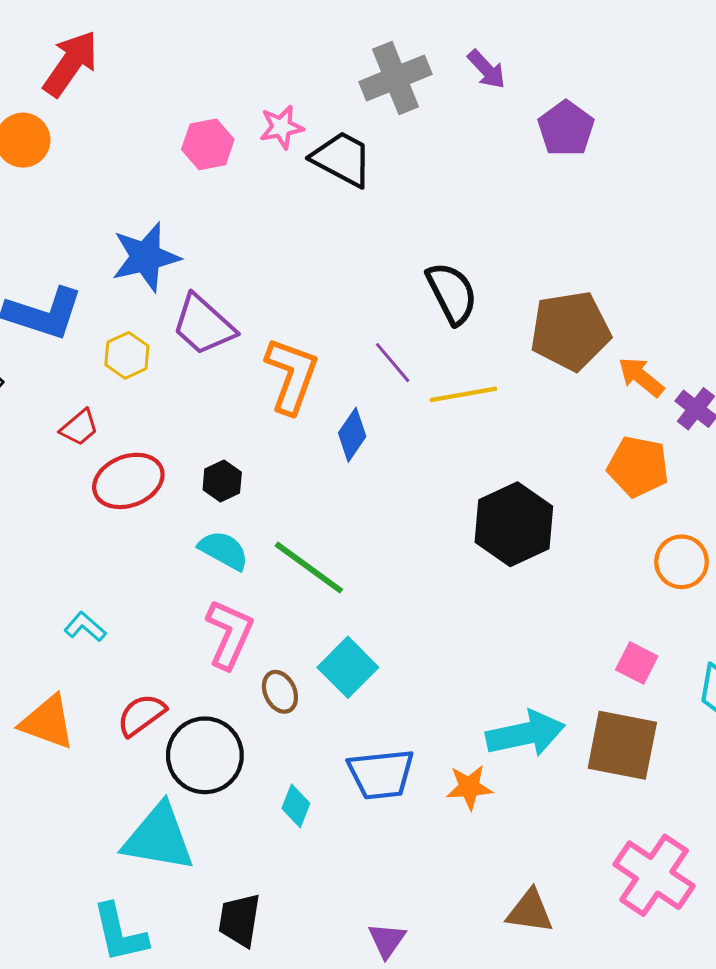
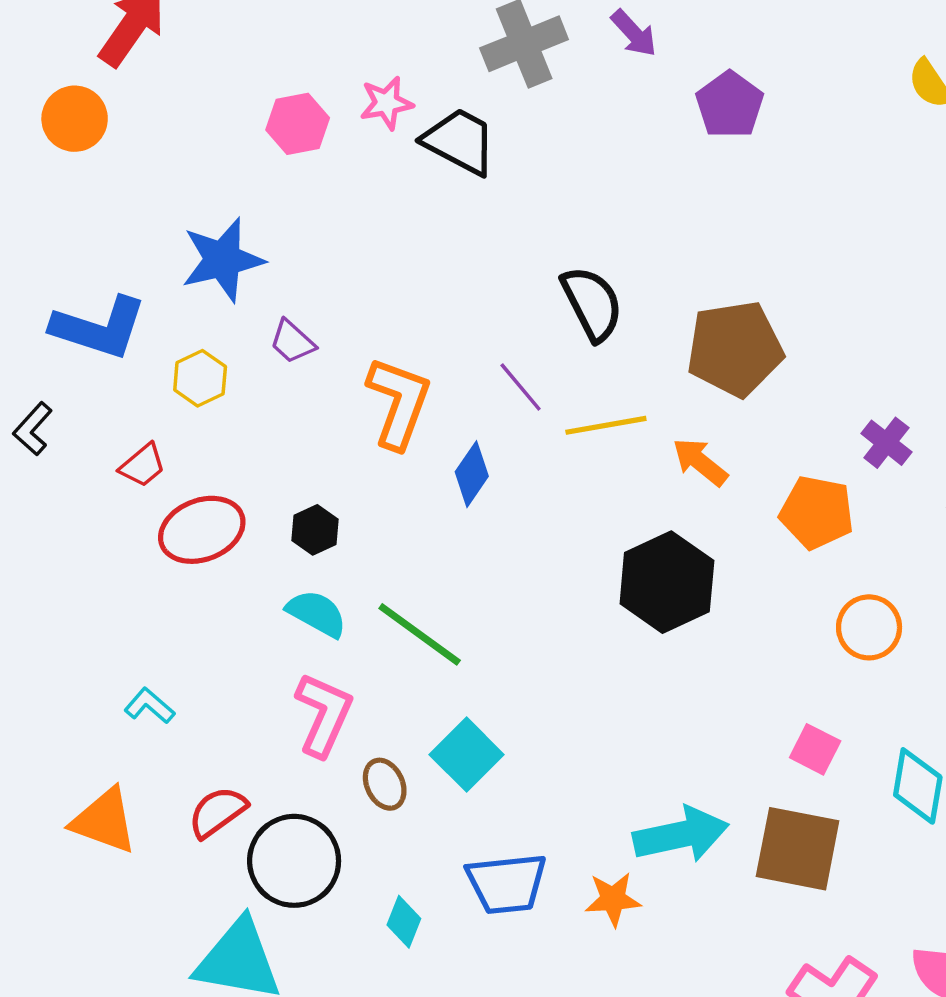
purple trapezoid: (203, 325) -> (292, 342), size x0.6
orange arrow: (641, 377) -> (700, 462), moved

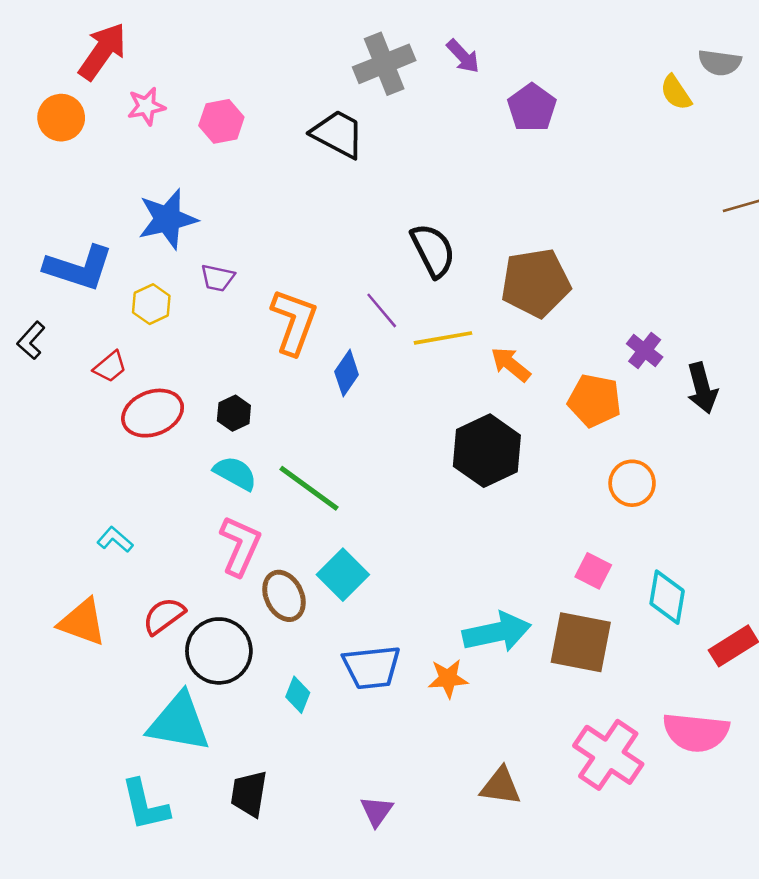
pink star: (386, 103) -> (146, 106), moved
purple trapezoid: (292, 342) -> (218, 278), turned -30
brown ellipse: (385, 784) -> (284, 596), size x1.4

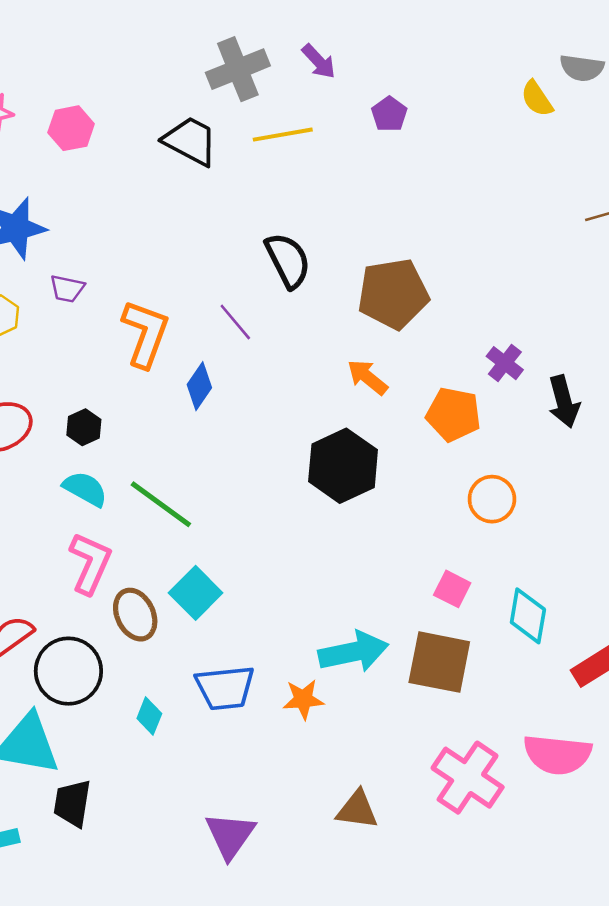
purple pentagon: (532, 108) -> (389, 114), size x0.7
yellow line: (443, 338) -> (283, 135), moved
black trapezoid: (249, 794) -> (72, 803), moved
purple triangle: (377, 811) -> (230, 835), size x1.5

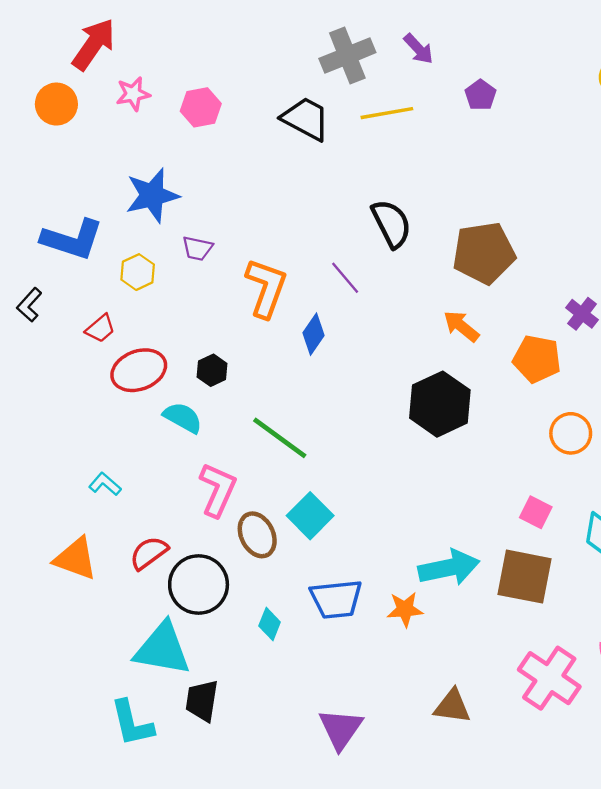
cyan semicircle: (85, 489) -> (183, 418), moved

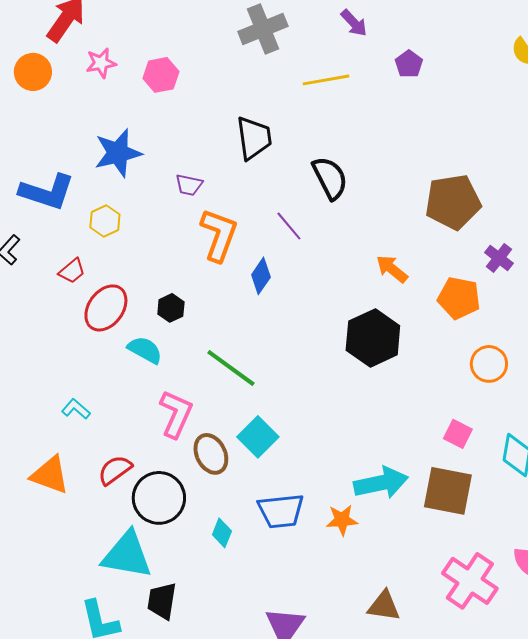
gray cross: (347, 56) -> (263, 29), moved
black trapezoid: (306, 119) -> (254, 138), moved, turned 54
purple trapezoid: (197, 248) -> (189, 185), moved
brown pentagon: (484, 253) -> (453, 202), moved
red ellipse: (139, 370) -> (106, 308), turned -33

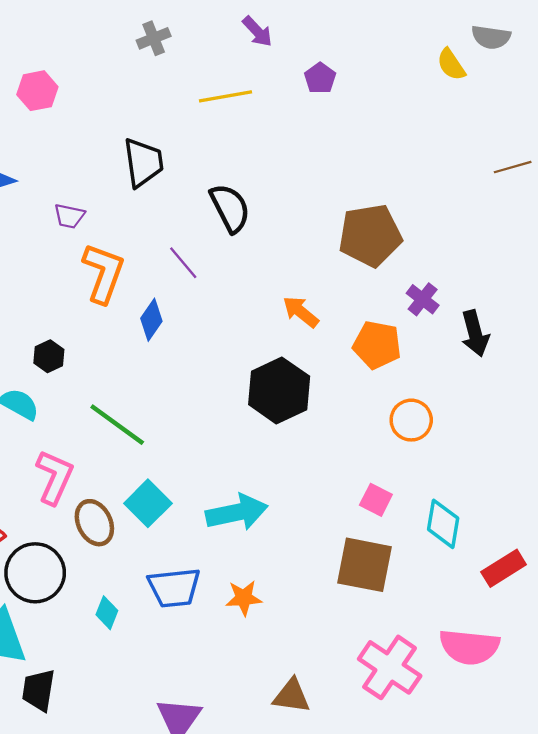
gray cross: (263, 29) -> (154, 38), size x0.6
cyan arrow: (381, 483) -> (237, 512), moved

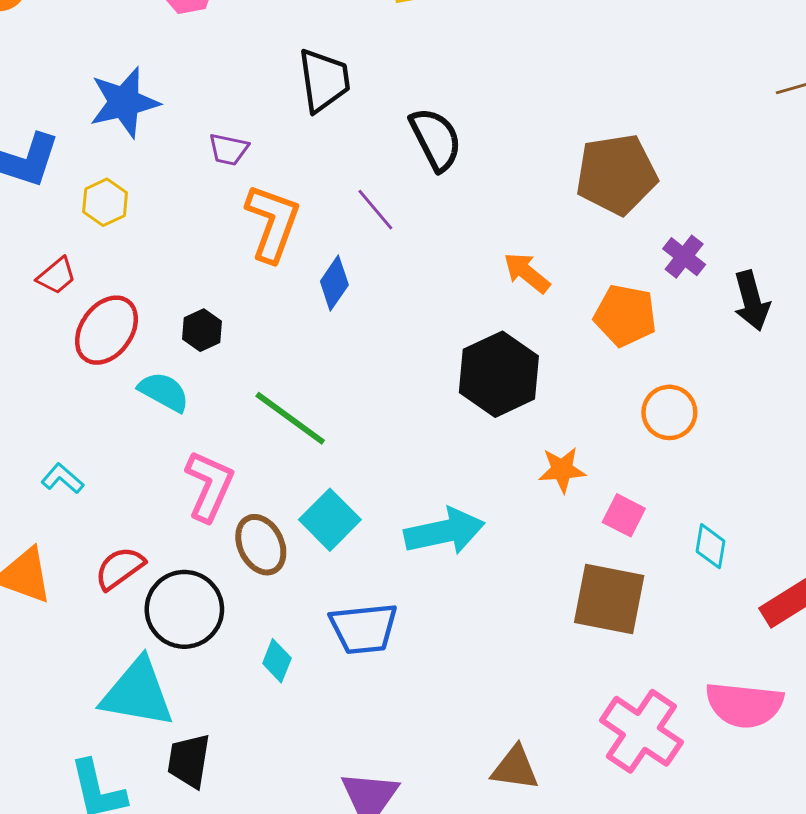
cyan diamond: (443, 524) -> (710, 546), size x0.7
orange star: (244, 598) -> (562, 470), moved

